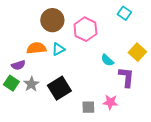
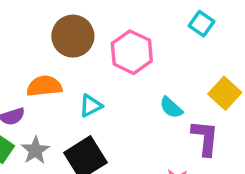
cyan triangle: (58, 49) -> (91, 106), moved

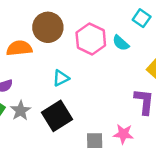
orange semicircle: (44, 86) -> (19, 48), moved
cyan semicircle: (171, 108) -> (121, 43), moved

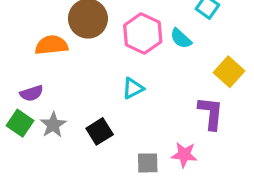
cyan triangle: (61, 78) -> (133, 88), moved
black square: (57, 116) -> (100, 131), size x0.7

